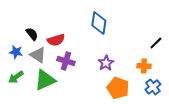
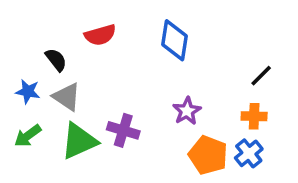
red semicircle: (56, 40) -> (100, 35), moved
black line: (156, 43) -> (261, 76), moved
purple cross: (66, 61) -> (123, 130), moved
blue cross: (153, 87) -> (249, 153), moved

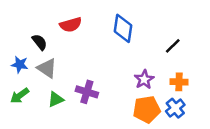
black line: (261, 76) -> (173, 46), moved
purple star: (187, 111) -> (144, 79), moved
green triangle: (79, 141) -> (56, 99), size x0.6
orange pentagon: (208, 155) -> (147, 109), turned -30

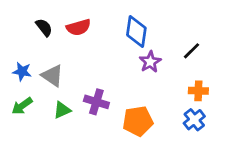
black semicircle: (40, 42) -> (44, 27), moved
purple star: (144, 79) -> (150, 62), moved
orange pentagon: (147, 109) -> (138, 121), moved

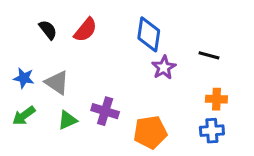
red semicircle: (79, 27) -> (86, 30), turned -35
black line: (192, 51) -> (209, 55), turned 60
blue cross: (194, 120) -> (212, 131), turned 35

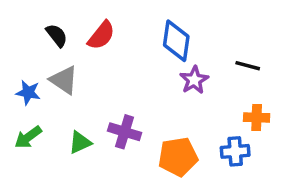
gray triangle: (57, 83) -> (64, 80), moved
blue cross: (212, 131) -> (235, 151), moved

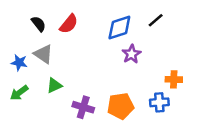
blue diamond: (176, 41) -> (119, 27), turned 64
black line: (248, 66) -> (156, 20), moved, turned -56
purple cross: (125, 132) -> (83, 107), moved
green triangle: (80, 142) -> (54, 85), moved

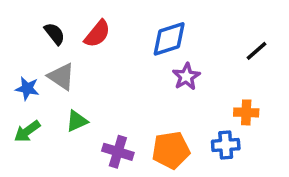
black line: (156, 20) -> (256, 51), moved

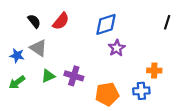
black line: (256, 51) -> (167, 22), moved, turned -32
purple cross: (118, 152) -> (74, 76), moved

